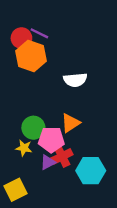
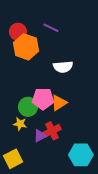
purple line: (39, 33) -> (51, 28), moved
pink pentagon: (51, 140) -> (43, 99), moved
cyan hexagon: (91, 171) -> (81, 155), moved

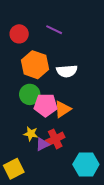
orange hexagon: (26, 47) -> (35, 65), moved
green circle: (28, 107) -> (30, 94), moved
yellow star: (20, 124) -> (31, 134), moved

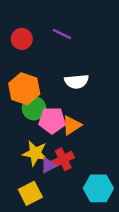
orange hexagon: (35, 65) -> (24, 89), moved
yellow star: (31, 134) -> (35, 153), size x1.5
yellow square: (14, 169) -> (30, 193), moved

